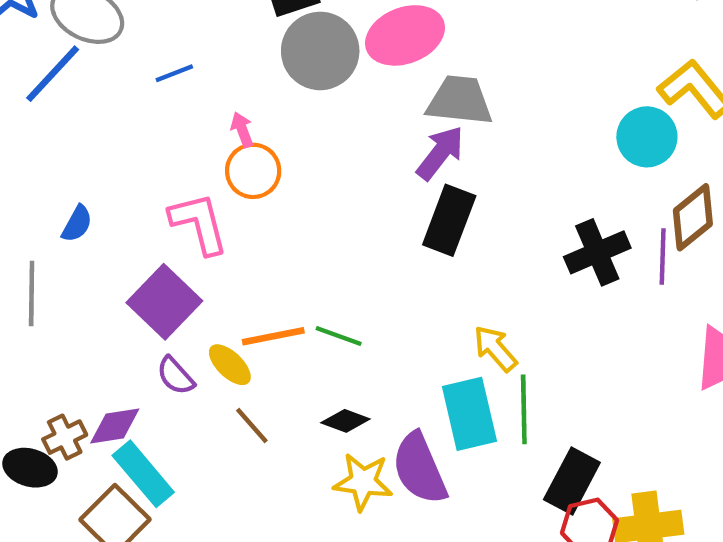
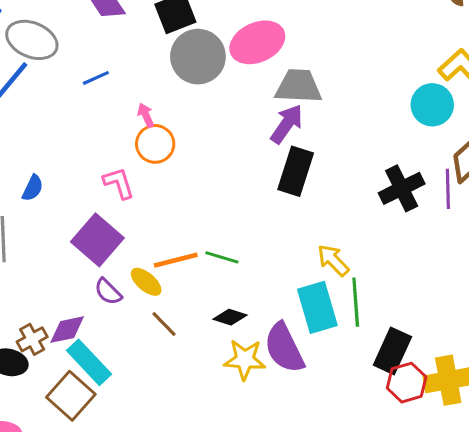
pink L-shape: (199, 223) -> (119, 183), size x0.7

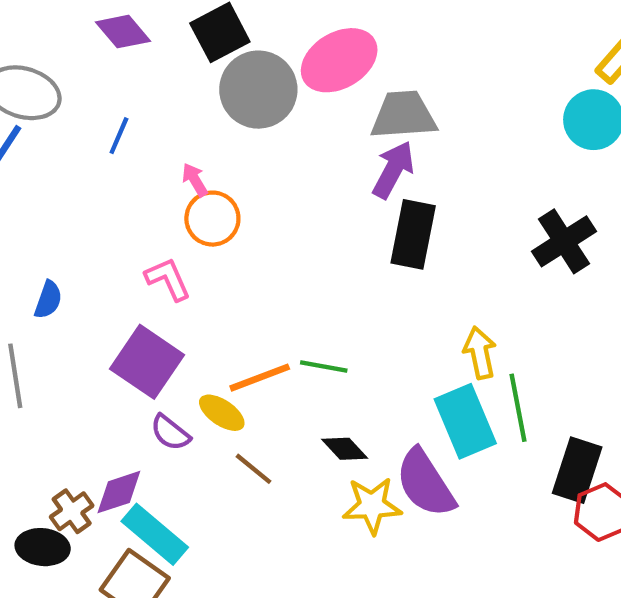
blue line: (96, 78) -> (119, 136), turned -36
yellow arrow: (333, 260) -> (480, 353), turned 39
black diamond: (230, 317) -> (345, 449), turned 36

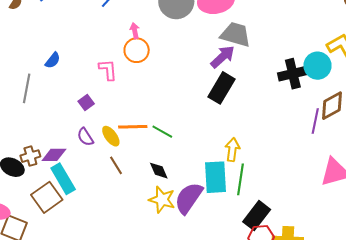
black cross: (564, 241) -> (293, 74), moved
purple square: (147, 362) -> (86, 103), size x0.5
purple semicircle: (425, 483) -> (189, 198), turned 48

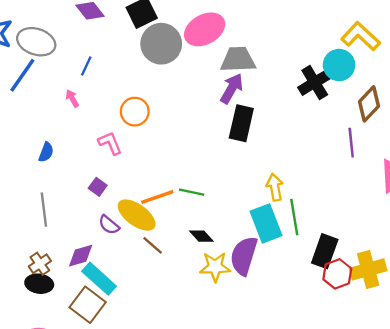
pink arrow: (135, 31) -> (72, 98), moved
gray line: (27, 88) -> (44, 210), moved
purple line: (315, 121) -> (351, 143), moved
yellow ellipse: (111, 136) -> (137, 215), size x1.6
brown cross: (30, 156) -> (40, 264), moved

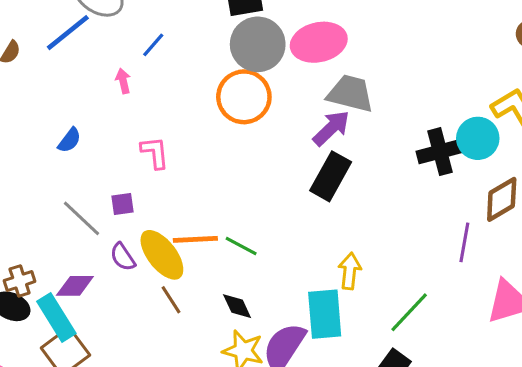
orange circle: (135, 112) -> (244, 97), moved, size x1.4
purple square: (98, 187) -> (123, 204), turned 30
gray line: (44, 210) -> (82, 218), moved, turned -56
green line: (294, 217) -> (409, 312), moved, turned 36
cyan rectangle: (99, 279) -> (56, 317), moved

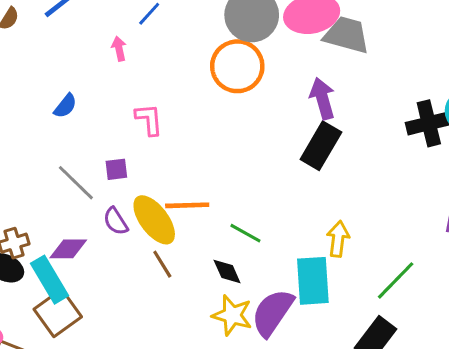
gray trapezoid: (350, 93) -> (347, 35), moved
purple arrow: (331, 128) -> (322, 98), turned -63
green line: (241, 246) -> (245, 233), moved

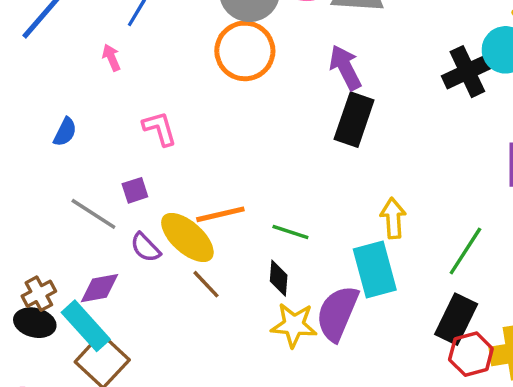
black diamond: (227, 272) -> (279, 278), turned 40

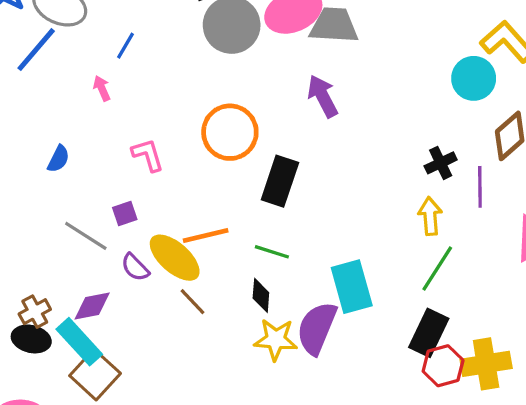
orange circle: (245, 51) -> (230, 132), moved
black cross: (467, 72) -> (441, 163), moved, size x0.7
black rectangle: (354, 120) -> (280, 181), moved
yellow arrow: (393, 218) -> (430, 216), moved

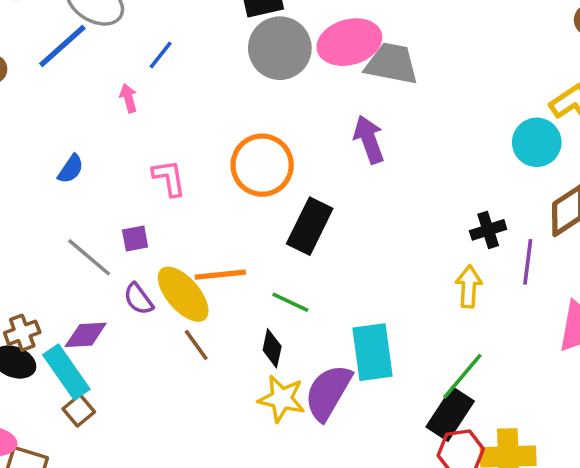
green line: (437, 269) -> (462, 376), moved
brown square: (95, 375) -> (79, 410), size x0.6

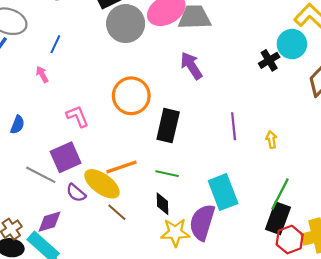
black cross: (488, 230) -> (269, 60), moved
purple square: (135, 239) -> (66, 157), size x1.8
purple line: (528, 262) -> (234, 126), moved
yellow arrow: (469, 287) -> (271, 140), size x0.7

